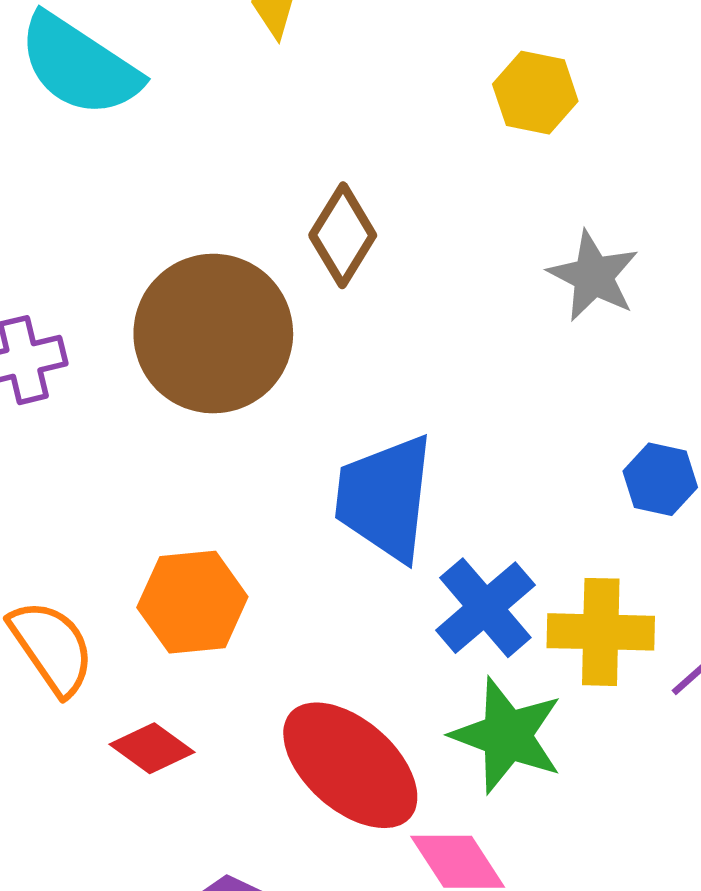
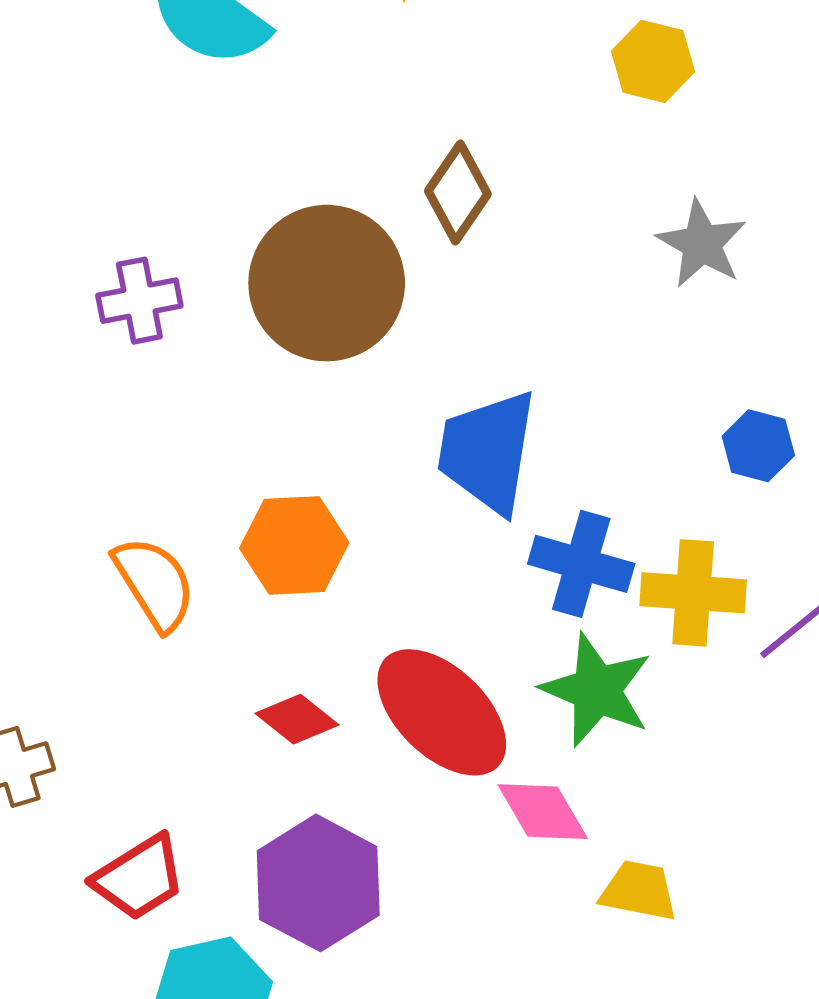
blue cross: (485, 608) -> (581, 564), turned -36
red diamond: (152, 748) -> (297, 719), moved

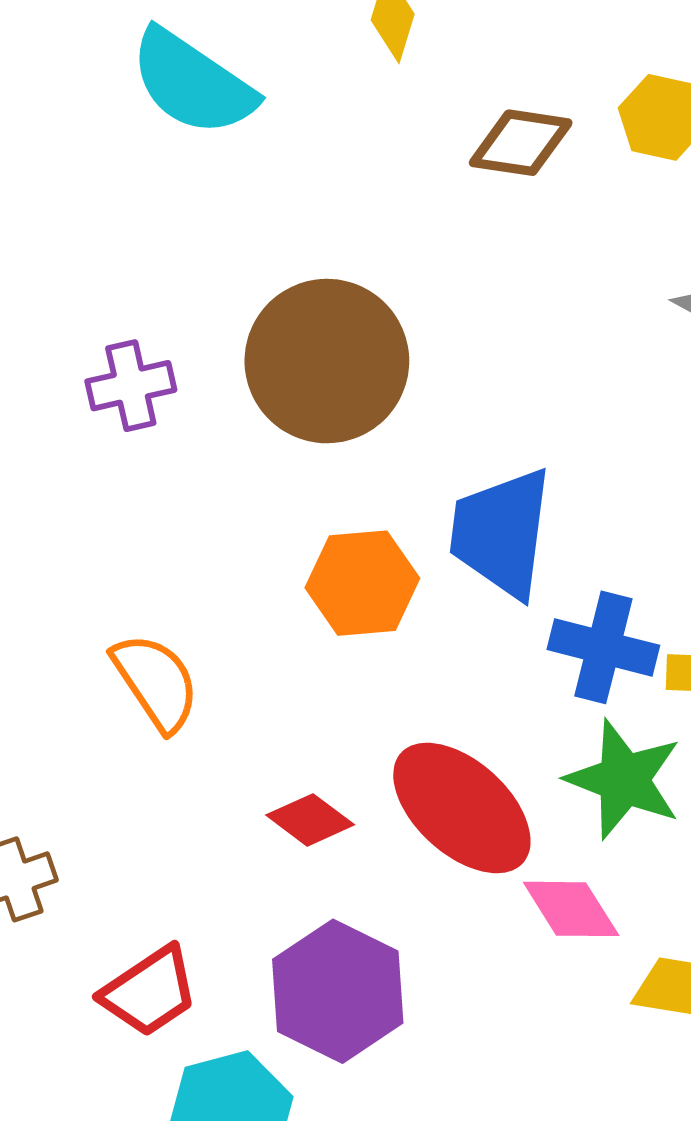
brown diamond: (458, 193) -> (521, 143), moved, turned 66
orange hexagon: (294, 545) -> (362, 583), moved

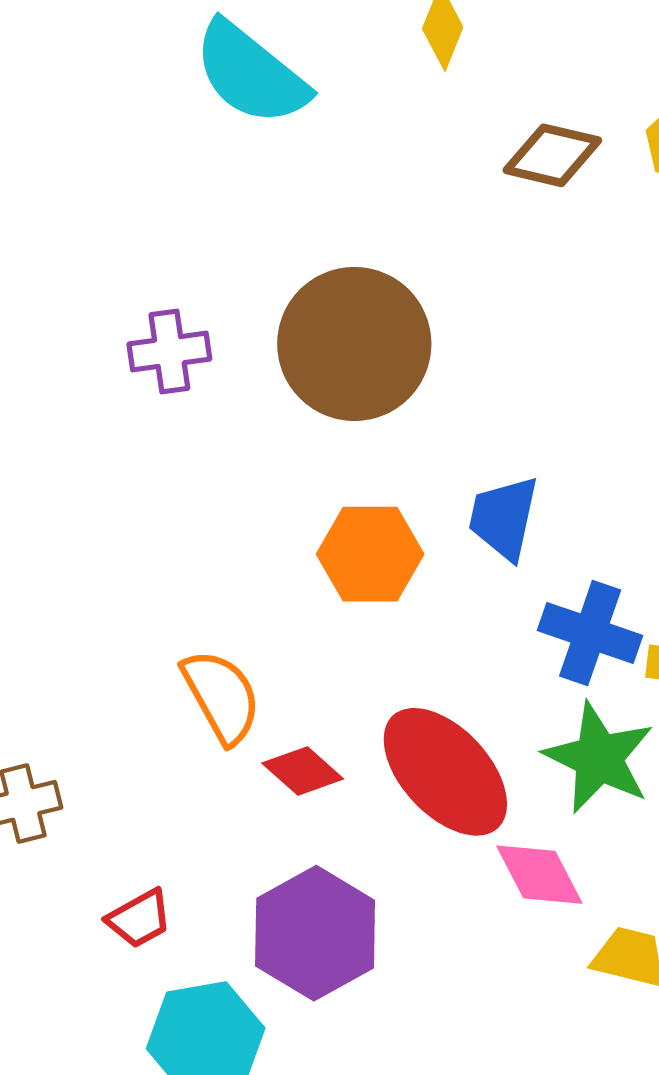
blue trapezoid: (501, 533) -> (504, 518), size x0.7
orange semicircle: (156, 682) -> (221, 696), moved
red trapezoid: (150, 991) -> (139, 919), size x0.7

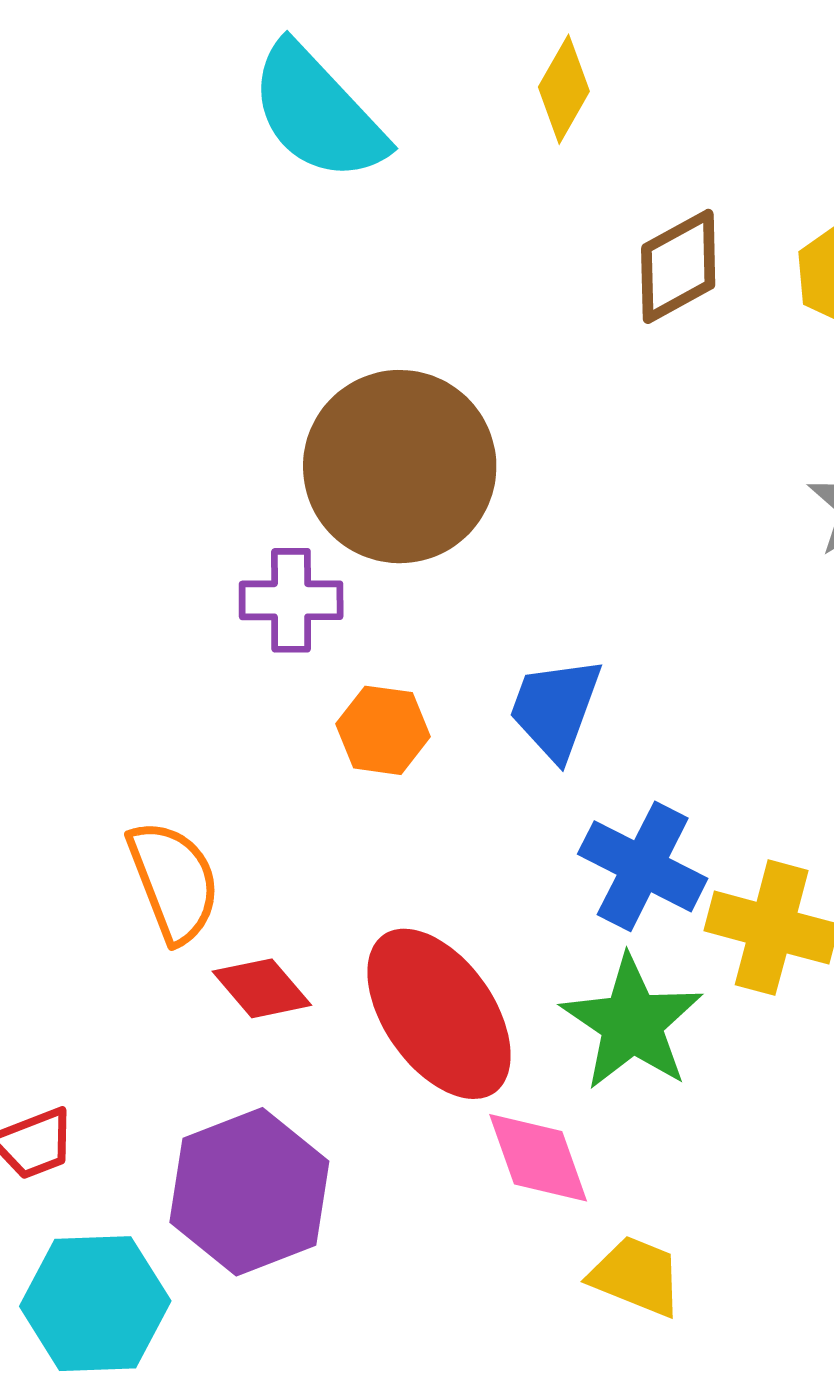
brown diamond: (552, 155) -> (678, 266), turned -50
purple cross: (169, 351) -> (291, 600), moved
orange hexagon: (370, 554) -> (383, 730), size x0.7

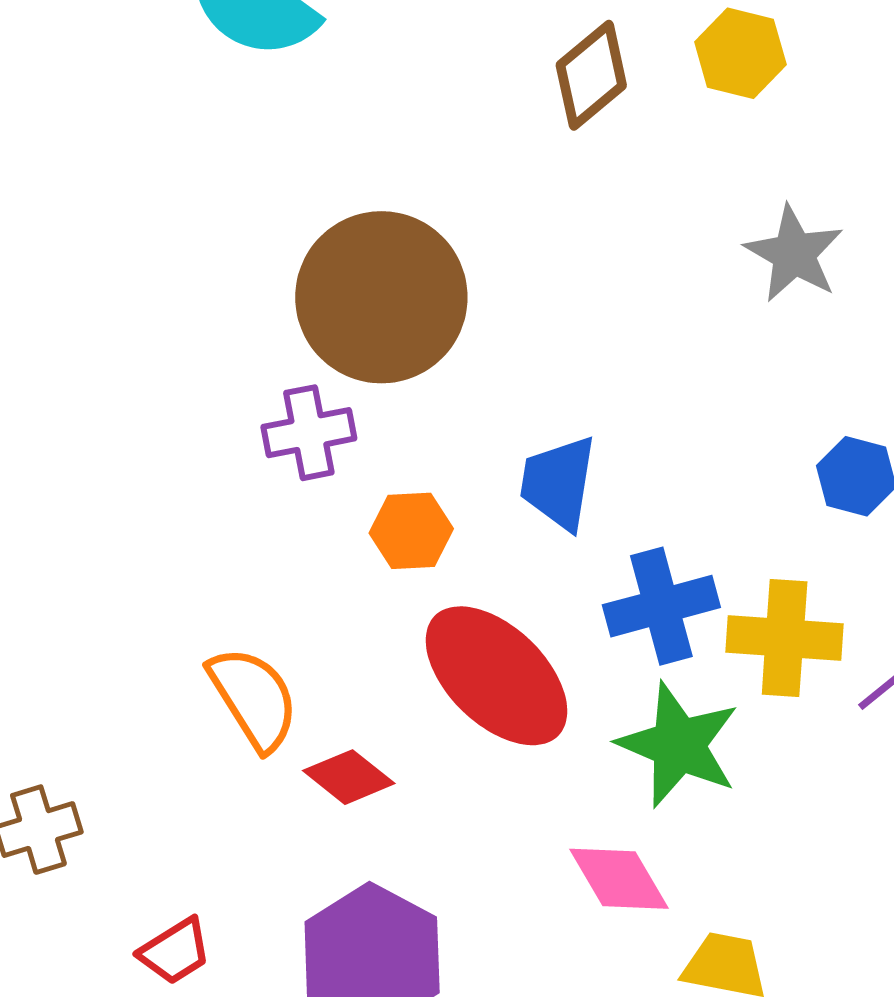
blue cross: (643, 866) -> (661, 606), turned -31
red ellipse: (439, 1014) -> (497, 676), moved

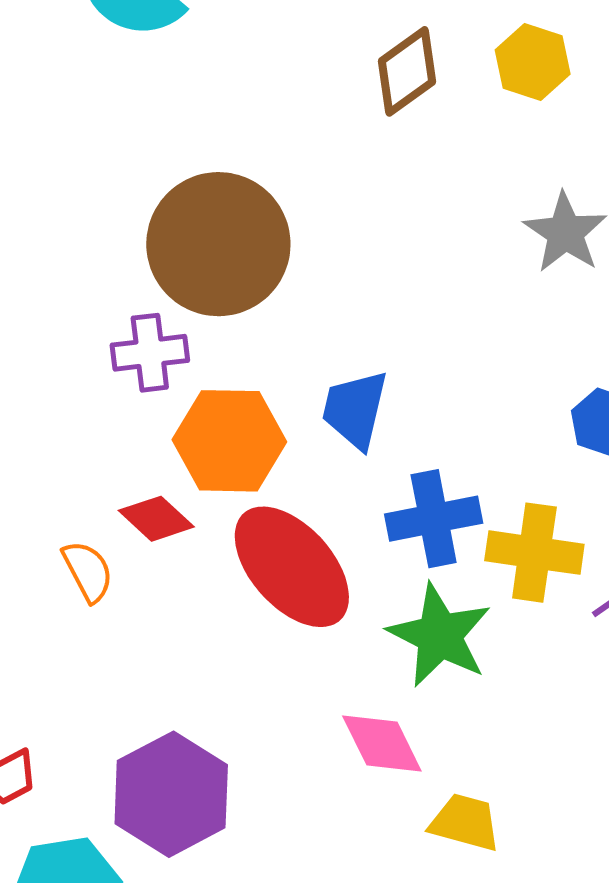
orange hexagon: (411, 531) -> (229, 441), size x1.6
orange semicircle: (254, 698) -> (88, 571), size x0.7
red diamond: (349, 777) -> (156, 519), moved

